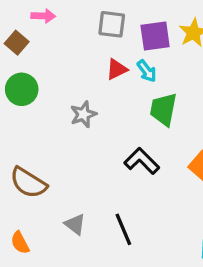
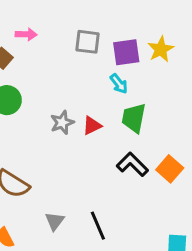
red triangle: (117, 69) -> (92, 126), moved
black L-shape: (142, 161) -> (132, 164), moved
gray triangle: (75, 224) -> (55, 221), turned 30

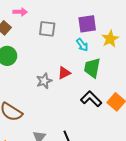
gray square: (87, 42) -> (47, 29), moved
yellow star: (161, 49) -> (110, 39), moved
gray star: (62, 123) -> (44, 81), moved

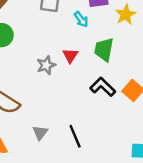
cyan arrow: (82, 45) -> (81, 19), moved
red triangle: (64, 73) -> (70, 56), turned -32

